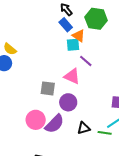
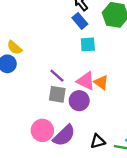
orange triangle: (79, 36) -> (101, 82), moved
purple line: (86, 61) -> (57, 76), moved
purple circle: (68, 102) -> (79, 101), moved

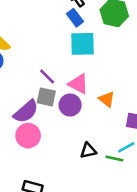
cyan square: (88, 44) -> (83, 44), size x1.5
orange triangle: (101, 82) -> (107, 99), moved
purple semicircle: (64, 136) -> (26, 112), moved

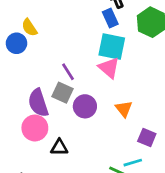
pink triangle: (78, 84) -> (109, 68), moved
purple semicircle: (26, 112) -> (38, 103), turned 100
black triangle: (88, 151) -> (59, 147), moved

